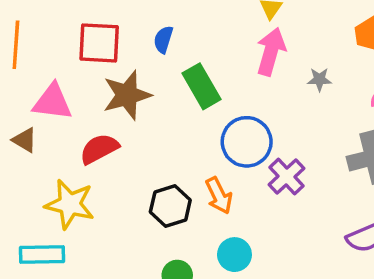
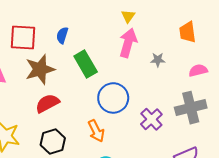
red semicircle: (99, 149) -> (47, 103), moved
purple cross: (287, 177) -> (151, 119), moved
black hexagon: (170, 206) -> (53, 142), moved

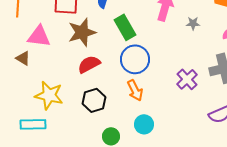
blue circle: (113, 98) -> (135, 59), moved

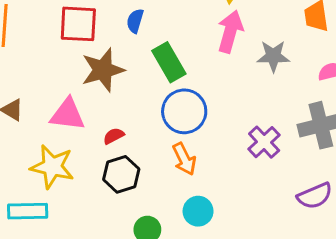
gray star: (193, 23) -> (273, 56), size x1.5
pink triangle: (39, 36) -> (68, 114), moved
red semicircle: (89, 64) -> (114, 136), moved, size x0.6

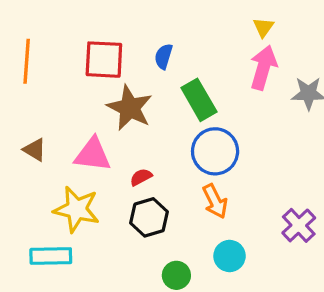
brown star: (103, 70) -> (130, 108), turned -30
purple cross: (264, 142) -> (299, 225), moved

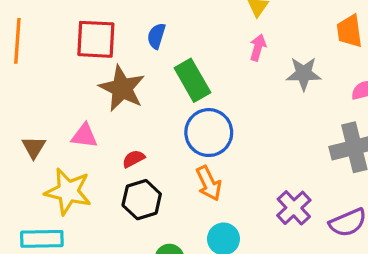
pink arrow: (263, 68) -> (258, 47), size x0.6
brown triangle: (35, 150) -> (34, 147), moved, turned 30
pink triangle: (93, 155) -> (84, 136), size x0.7

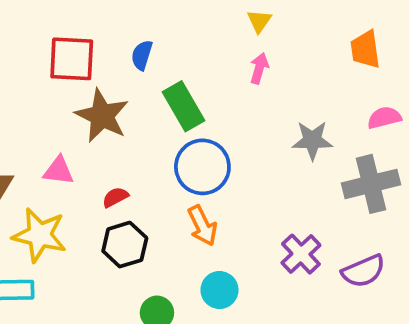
gray star: (304, 74) -> (312, 140), moved

